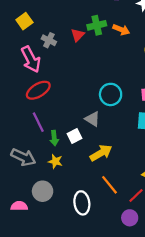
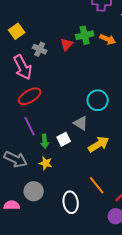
yellow arrow: (101, 153) -> (99, 144), moved

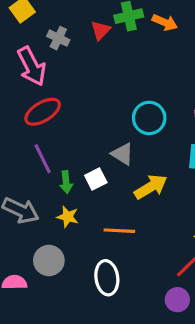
orange line: (97, 185) -> (119, 231), moved, turned -48

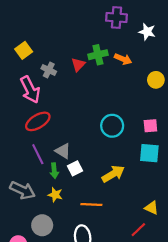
gray triangle: (122, 154) -> (63, 151), moved

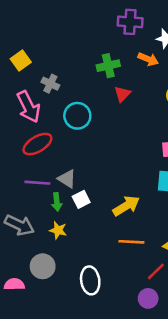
orange arrow: (123, 59) -> (148, 59), moved
red triangle: (78, 65) -> (122, 94), moved
cyan circle: (112, 126) -> (77, 116), moved
purple line: (38, 154) -> (37, 183), turned -60
orange line: (91, 204) -> (131, 242), moved

